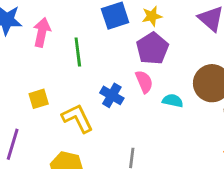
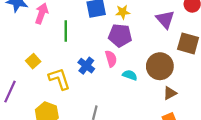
purple pentagon: (152, 48) -> (120, 35), turned 30
yellow square: (39, 99) -> (33, 61), turned -32

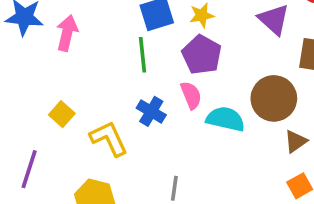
green line: (66, 31) -> (142, 55), moved
purple pentagon: (120, 35) -> (202, 55), turned 30
cyan semicircle: (130, 75) -> (225, 119), size x1.5

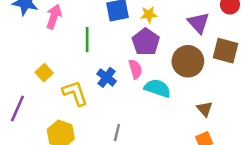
green line: (142, 55) -> (87, 40), moved
brown circle: (274, 98) -> (188, 61), moved
brown triangle: (296, 141) -> (205, 109), turned -42

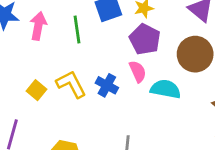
green line: (87, 40) -> (77, 30), moved
yellow L-shape: (75, 93) -> (71, 84), moved

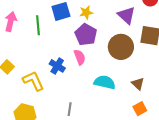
yellow L-shape: (71, 84) -> (33, 81), moved
cyan semicircle: (166, 89) -> (105, 82), moved

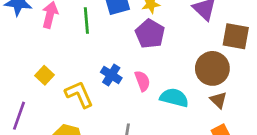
brown circle: (121, 47) -> (212, 68), moved
pink semicircle: (80, 57) -> (142, 81), moved

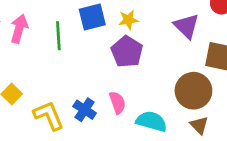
blue cross: (111, 75) -> (85, 110), moved

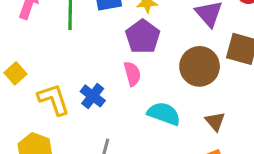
brown circle: (193, 91) -> (200, 66), moved
pink semicircle: (117, 103) -> (132, 74), moved

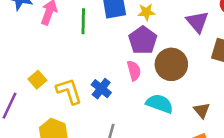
brown circle: (200, 66) -> (171, 64), moved
yellow square: (15, 73) -> (37, 80), moved

